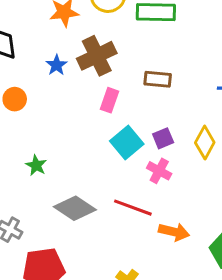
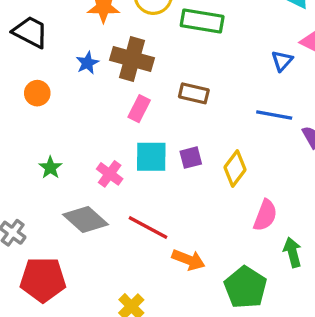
brown cross: (97, 56) -> (132, 59), turned 33
cyan square: (127, 143) -> (151, 157), turned 32
pink cross: (159, 171) -> (110, 174), moved

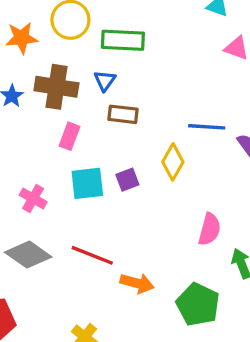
blue triangle: (282, 61) -> (105, 81), moved
yellow diamond: (235, 169) -> (173, 162), moved
pink cross: (110, 174) -> (33, 198), moved

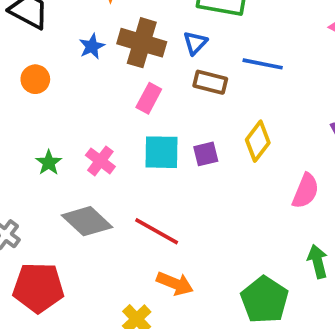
blue line: (207, 127) -> (263, 64), moved
pink semicircle: (209, 229) -> (306, 191), moved
orange arrow: (137, 283) -> (175, 284), moved

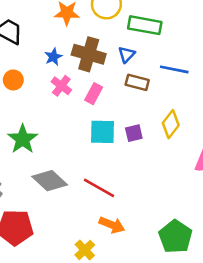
pink cross: (100, 161) -> (61, 86), moved
green star: (49, 163) -> (23, 139), size x1.6

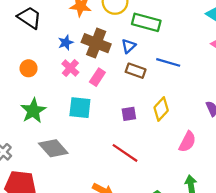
orange circle: (13, 80) -> (29, 68), moved
cyan square: (103, 132) -> (80, 108), moved
red line: (99, 188) -> (125, 153), moved

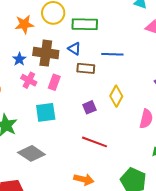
blue triangle: (129, 46) -> (74, 49), turned -32

